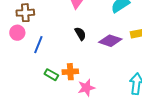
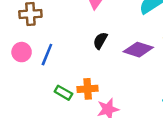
pink circle: (17, 33) -> (22, 52), moved
black semicircle: (80, 34) -> (100, 41), turned -120

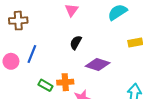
purple diamond: (138, 50) -> (98, 64), moved
pink circle: (22, 52) -> (11, 61), moved

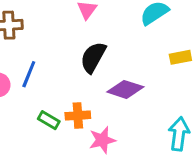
black semicircle: (76, 43) -> (93, 57), size x1.5

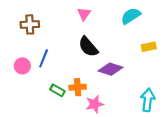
black semicircle: (93, 57) -> (88, 47), turned -70

